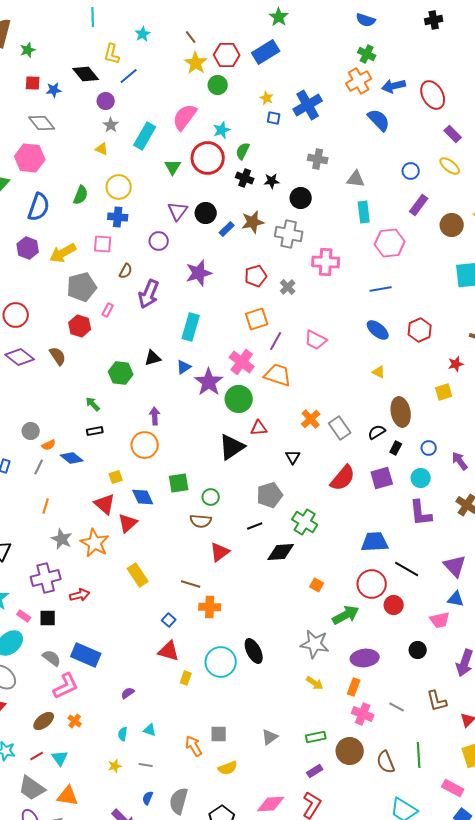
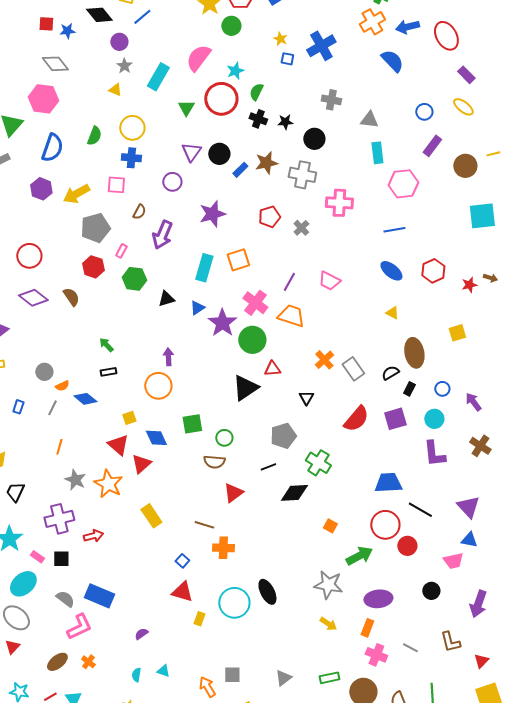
orange square: (257, 319) -> (238, 260), moved
red star: (456, 364) -> (469, 285), moved
green hexagon: (121, 373) -> (134, 279), moved

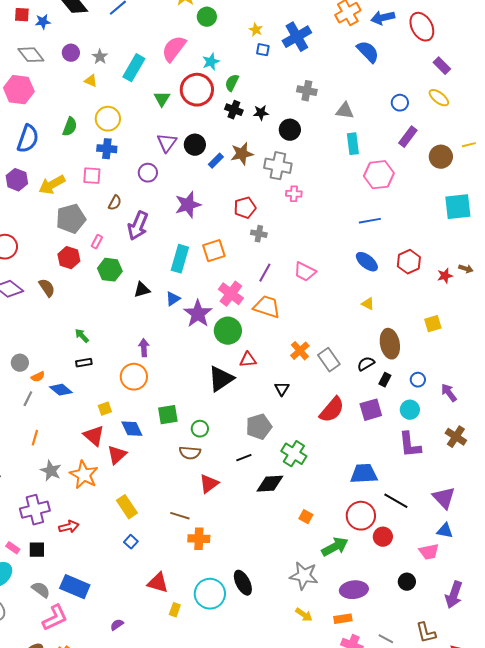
purple circle: (119, 42) -> (71, 53), moved
pink cross: (339, 203) -> (294, 194), moved, size x0.6
gray cross: (301, 228) -> (259, 234), moved, turned -35
blue square: (182, 561) -> (131, 542), moved
orange rectangle: (367, 628) -> (343, 619), turned 60

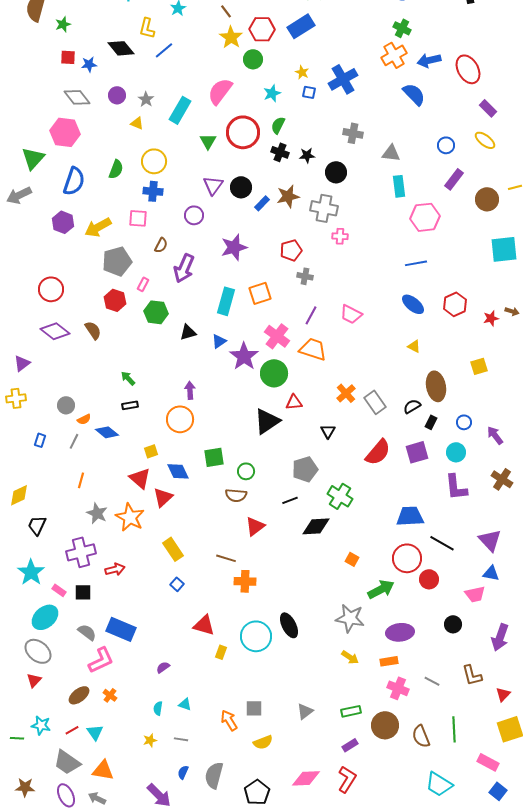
cyan star: (211, 62) -> (272, 93), moved

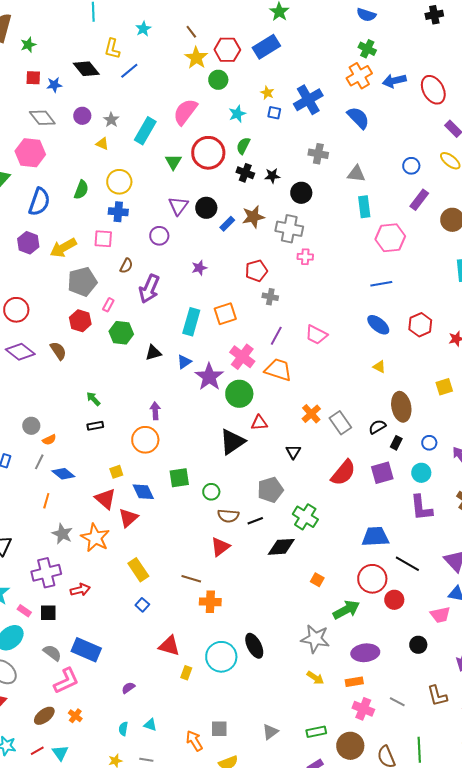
blue semicircle: (414, 94) -> (358, 118), moved
purple star: (234, 247) -> (199, 268), size x0.6
blue diamond: (107, 432) -> (63, 474), moved
brown semicircle: (236, 495) -> (228, 516), moved

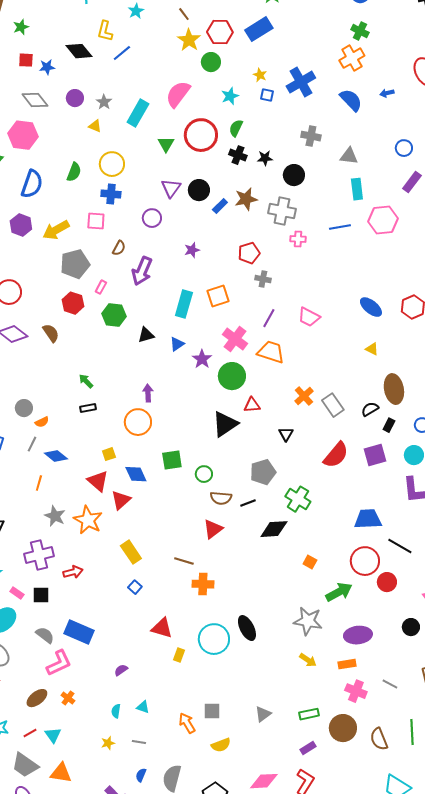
blue arrow: (394, 81) -> (387, 93), moved, size x0.6
blue line: (381, 284) -> (340, 227), moved
purple star: (209, 377) -> (202, 359), size x0.7

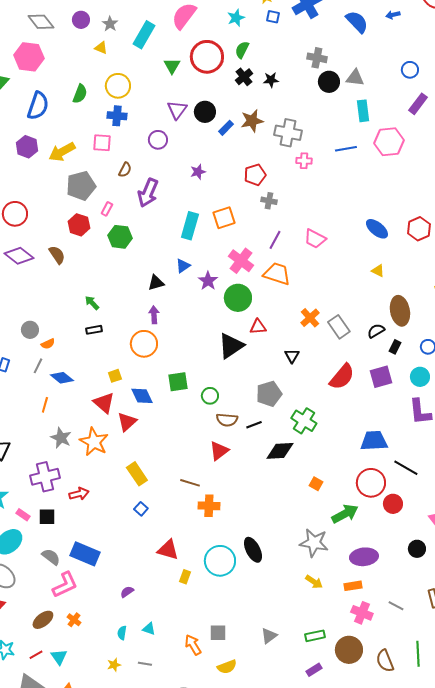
black cross: (238, 155) -> (244, 77), turned 30
black circle: (294, 175) -> (329, 82), moved
black triangle: (146, 335) -> (156, 283), moved

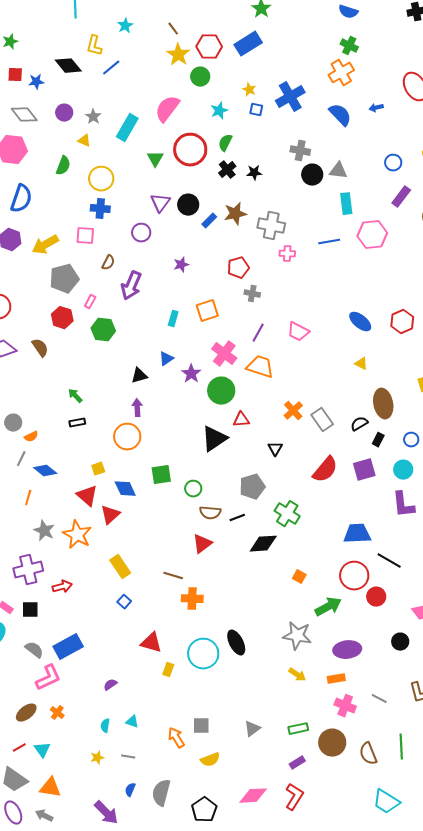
green semicircle: (80, 94) -> (63, 166), moved
cyan rectangle: (190, 226) -> (173, 319), size x0.6
blue rectangle: (85, 554) -> (68, 647), turned -52

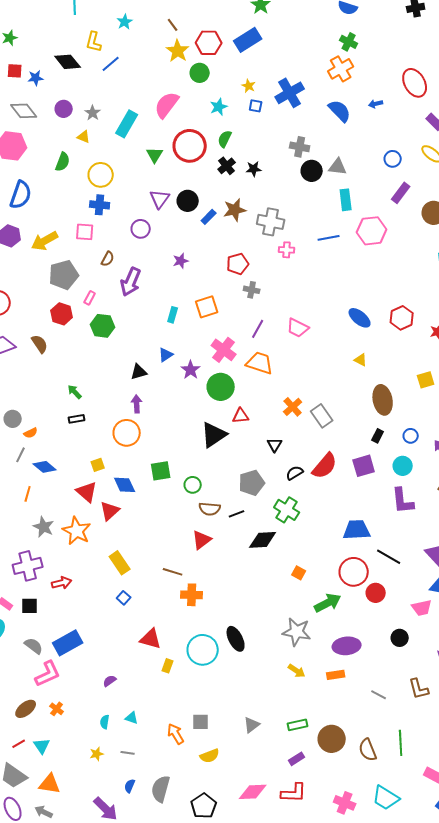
black semicircle: (359, 424) -> (295, 473), moved
pink cross: (345, 706) -> (345, 803), moved
red L-shape: (294, 797) -> (294, 793), turned 60

